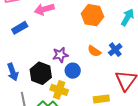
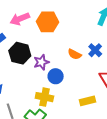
orange hexagon: (92, 15) -> (48, 22), moved
black hexagon: (41, 73) -> (20, 53), moved

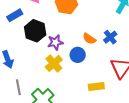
blue circle: (56, 76) -> (78, 55), moved
yellow cross: (44, 97) -> (54, 63), moved, turned 30

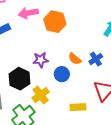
black hexagon: (35, 31) -> (20, 79), moved
yellow cross: (54, 63) -> (41, 95), moved

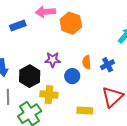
orange semicircle: (75, 59) -> (87, 62), turned 40
yellow cross: (41, 95) -> (49, 95), turned 36

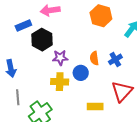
orange hexagon: (71, 23) -> (101, 16), moved
black hexagon: (30, 76) -> (42, 40), moved
yellow cross: (49, 95) -> (60, 82), moved

